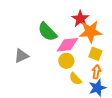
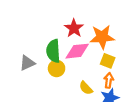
red star: (80, 19) -> (74, 28), moved
green semicircle: (47, 32) -> (53, 51), moved, turned 40
yellow circle: (66, 61) -> (57, 68), moved

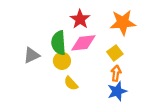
orange star: (102, 37) -> (123, 23), moved
yellow square: (108, 61) -> (115, 53), turned 32
yellow semicircle: (86, 88) -> (71, 83), moved

